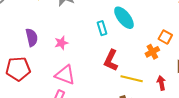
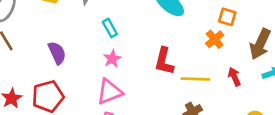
cyan rectangle: (102, 28) -> (110, 28), moved
pink star: (61, 43) -> (112, 59), moved
pink triangle: (65, 75) -> (109, 92), turned -30

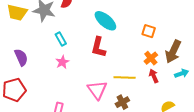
orange cross: (215, 39) -> (151, 58), moved
red L-shape: (164, 61) -> (98, 47), moved
pink triangle: (109, 92) -> (97, 90), moved, turned -45

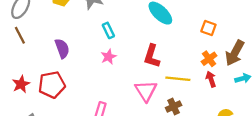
red L-shape: (98, 47) -> (152, 56), moved

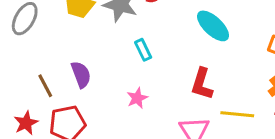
brown line: (20, 35) -> (45, 86), moved
pink star: (109, 57) -> (137, 98), moved

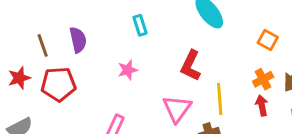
yellow line: (237, 114) -> (220, 99), turned 72

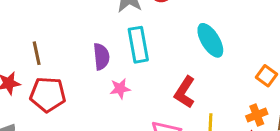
cyan rectangle: (140, 25) -> (138, 45), size x1.6
purple semicircle: (78, 40) -> (101, 57), moved

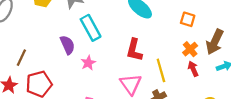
brown line: (37, 53) -> (21, 58), turned 56

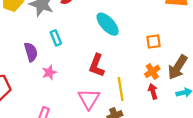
orange square: (188, 19) -> (154, 41), turned -32
cyan rectangle: (91, 28) -> (56, 38), size x0.6

